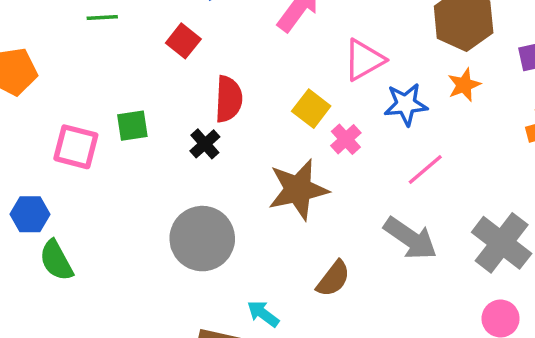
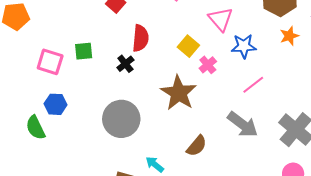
pink triangle: (364, 60) -> (221, 19), turned -44
orange star: (464, 85) -> (289, 36), moved
brown star: (298, 190) -> (179, 93), turned -30
blue hexagon: (30, 214) -> (55, 104), moved

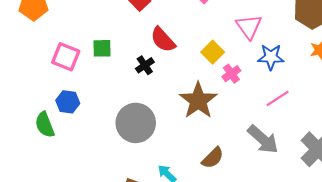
red semicircle: (140, 38) -> (163, 40), turned 128

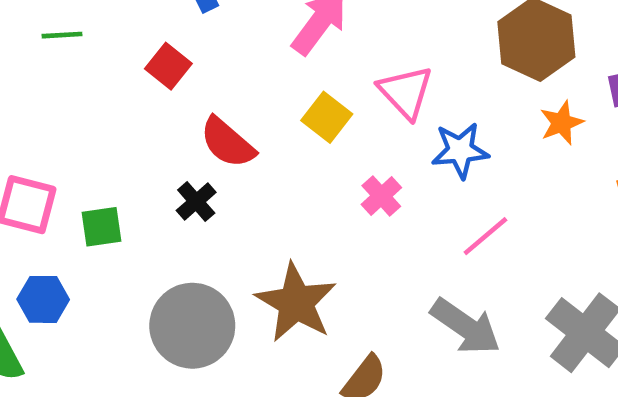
green square: (102, 48) -> (101, 227), moved
yellow square: (213, 52) -> (327, 117), moved
brown star: (198, 101) -> (296, 303), moved

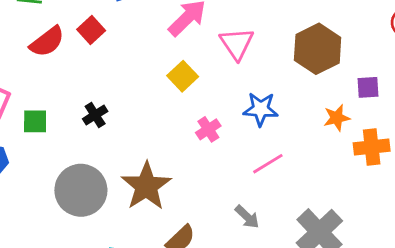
pink triangle: (406, 92) -> (237, 44), moved
orange star: (562, 123) -> (337, 118), moved
red semicircle: (227, 143) -> (47, 42), moved, turned -87
gray arrow: (466, 327) -> (247, 217), size x0.6

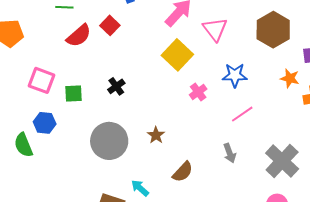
yellow square: (183, 76) -> (177, 55), size x1.4
orange star: (337, 118) -> (290, 78), turned 30
brown star: (146, 186) -> (156, 135), size x0.5
gray arrow: (247, 217) -> (230, 153), turned 30

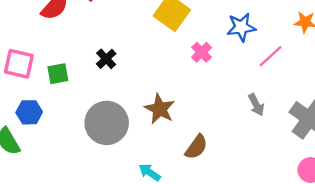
pink line: (242, 114) -> (270, 56), moved
brown star: (156, 135) -> (160, 109), size x1.5
gray arrow: (230, 153) -> (256, 105), moved

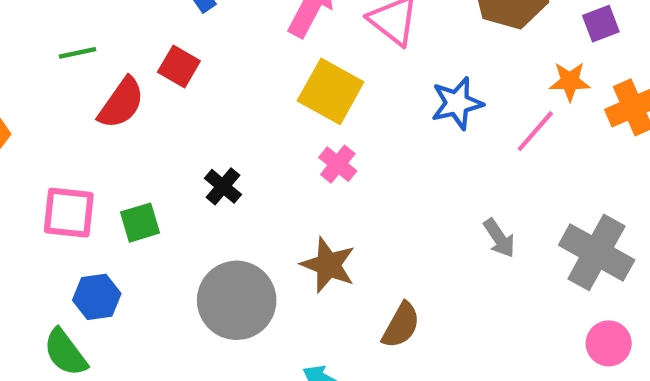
pink cross: (202, 52) -> (338, 164), moved
pink line: (270, 56) -> (535, 131), moved

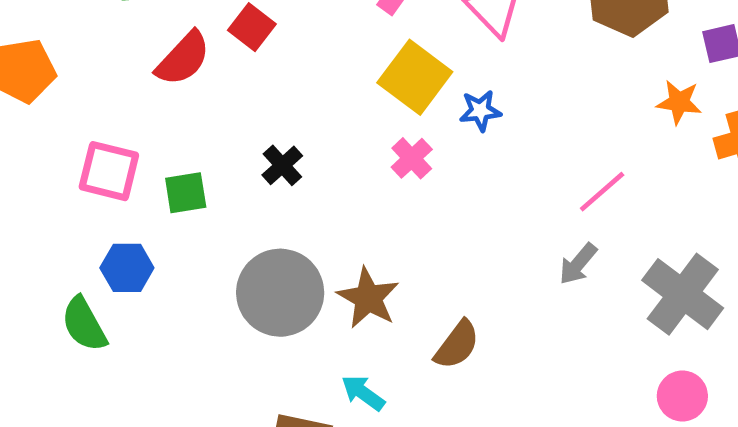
blue star: (457, 103) -> (480, 111), moved, size x0.7
pink line: (535, 131) -> (602, 192), moved
gray arrow: (499, 238) -> (578, 264), turned 66
brown star: (328, 265) -> (368, 298), moved

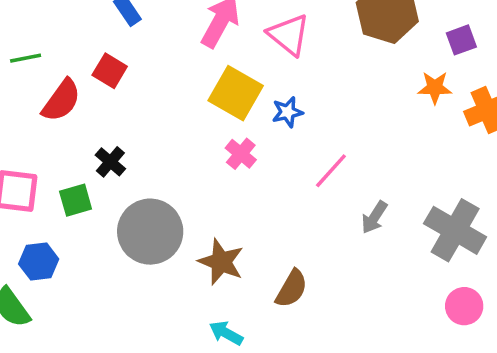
black cross: (282, 165) -> (110, 162), moved
pink line: (602, 192) -> (331, 171), moved
gray circle: (280, 293) -> (150, 232), moved

